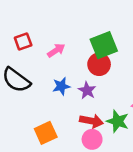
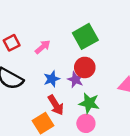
red circle: (99, 64) -> (85, 67), moved
red arrow: (91, 121) -> (56, 105), moved, turned 54
green star: (118, 121) -> (89, 103), moved

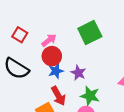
red square: (12, 43) -> (20, 35), turned -35
red circle: (85, 67) -> (52, 56), moved

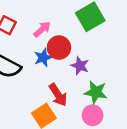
red circle: (52, 56) -> (59, 48), moved
blue star: (56, 71) -> (43, 58), moved

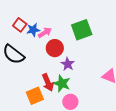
blue star: (43, 58) -> (33, 30), moved
green star: (96, 92) -> (62, 83), moved

